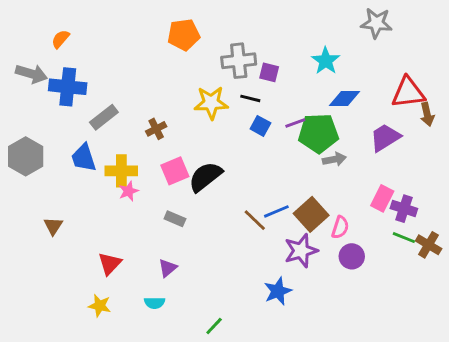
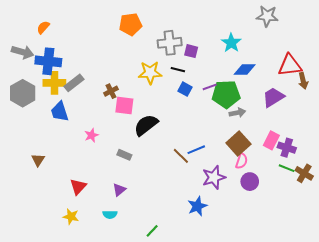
gray hexagon: (26, 156) -> (23, 93), moved
yellow cross: (121, 171) -> (54, 83), moved
pink square: (175, 171) -> (124, 105), moved, turned 30
brown square: (311, 214) -> (238, 144), moved

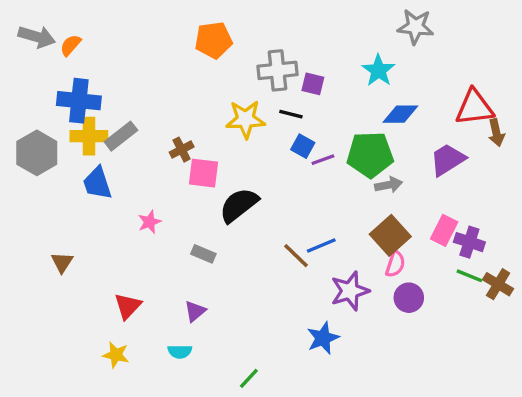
gray star: (267, 16) -> (416, 27), moved
gray arrow: (23, 52) -> (37, 37), moved
purple line: (210, 87) -> (323, 160), moved

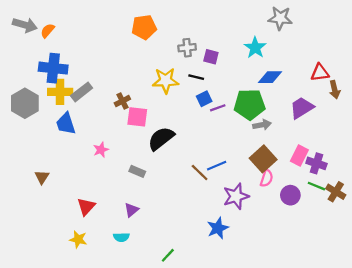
gray cross: (277, 70) -> (187, 48), size x0.7
red triangle: (474, 107) -> (320, 73), size x0.7
blue square: (303, 146) -> (204, 99), turned 35
purple circle: (409, 298) -> (290, 195), moved

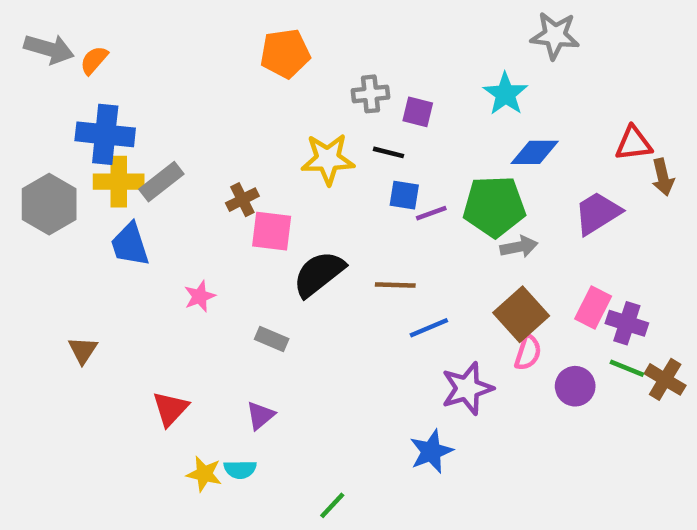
blue square: (204, 99) -> (404, 195), turned 35
brown line: (200, 172) -> (395, 285), moved, turned -42
yellow star: (78, 239) -> (204, 474), moved

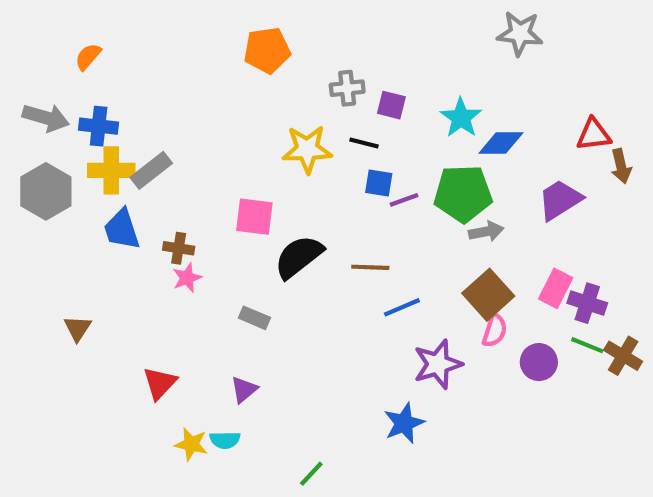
gray arrow: (49, 49) -> (46, 118), moved
cyan star: (505, 94) -> (461, 118), moved
blue cross: (105, 134) -> (99, 126), size x0.7
brown cross: (242, 200) -> (179, 248), moved, turned 36

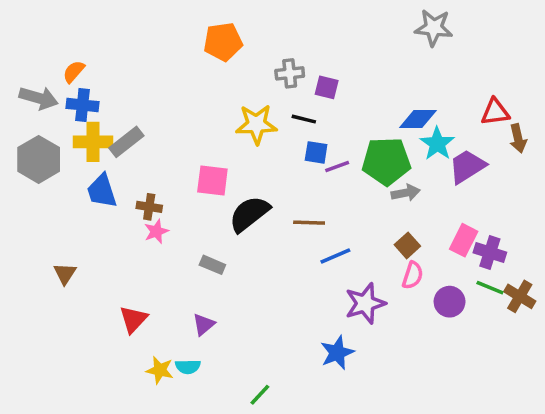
orange semicircle: (88, 57) -> (74, 72), moved
cyan star: (461, 118) -> (437, 144), moved
brown square: (488, 295) -> (407, 245), size x0.6

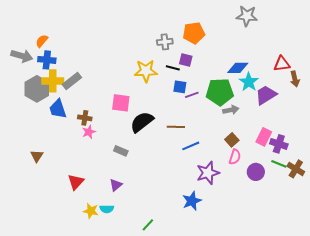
orange pentagon: (223, 42) -> (194, 33), moved
purple square: (327, 87) -> (186, 60), moved
gray hexagon: (39, 159) -> (37, 89), moved

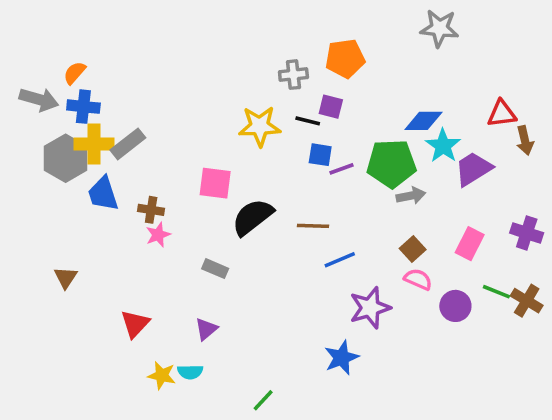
purple cross: (279, 144) -> (527, 233), moved
pink semicircle: (235, 157) -> (418, 279), turned -84

